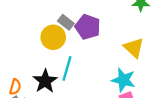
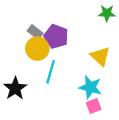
yellow circle: (53, 37) -> (37, 49), moved
cyan line: (67, 68) -> (51, 72), moved

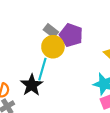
cyan line: (51, 72) -> (42, 69), moved

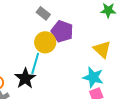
gray rectangle: (51, 31) -> (43, 13), moved

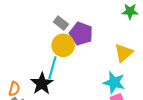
gray rectangle: (43, 13) -> (61, 23), moved
yellow triangle: (102, 49) -> (124, 53), turned 36

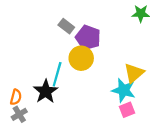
yellow circle: (63, 45) -> (81, 58), moved
yellow triangle: (124, 53) -> (134, 73), moved

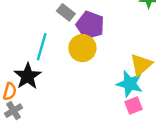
cyan line: (57, 74) -> (42, 47), moved
black star: (46, 91) -> (28, 76), moved

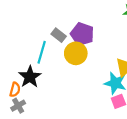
gray rectangle: (66, 12) -> (59, 35), moved

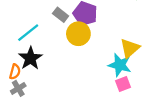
cyan line: (42, 52) -> (28, 33), moved, turned 35

